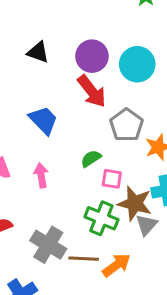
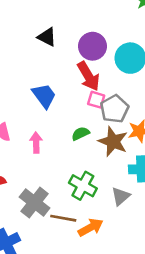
pink square: (112, 179) -> (96, 100), moved
brown star: (135, 203) -> (113, 141), moved

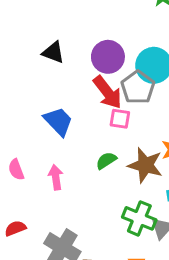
gray pentagon: (114, 109) -> (138, 87), moved
green cross: (83, 186) -> (139, 218), moved

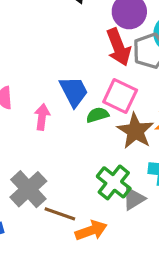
pink square: (120, 119) -> (120, 96), moved, size x1.5
blue trapezoid: (58, 121) -> (74, 91), moved

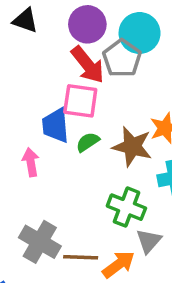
blue trapezoid: (74, 91) -> (56, 125), turned -140
pink square: (120, 96) -> (80, 101), moved
gray triangle: (134, 199) -> (149, 241), moved

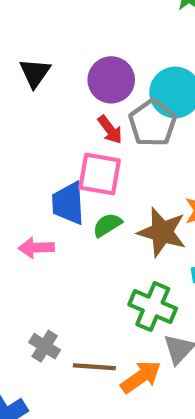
black triangle: (25, 21) -> (35, 73), turned 44
red arrow: (88, 65) -> (110, 130), size x0.6
pink arrow: (31, 162) -> (36, 248), turned -84
gray cross: (40, 242) -> (45, 346), size x0.6

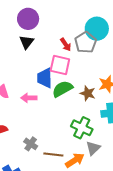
black triangle: (35, 73) -> (26, 42), moved
purple circle: (111, 80) -> (28, 19), moved
green semicircle: (107, 225) -> (62, 89), size x1.5
brown star: (162, 232) -> (88, 93), size x0.7

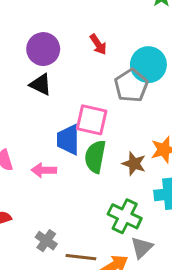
black triangle: (26, 42) -> (41, 84), turned -42
red arrow: (66, 45) -> (98, 44), moved
green semicircle: (62, 89) -> (95, 157), turned -50

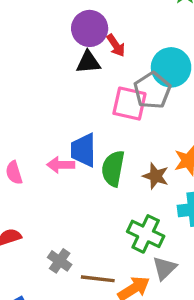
purple circle: (43, 49) -> (90, 28), moved
black triangle: (41, 84) -> (88, 62), moved, turned -30
pink square: (92, 120) -> (129, 104), moved
pink arrow: (44, 170) -> (61, 165), moved

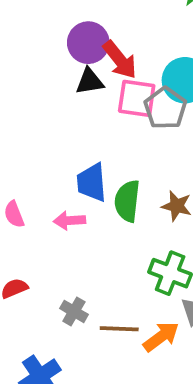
red arrow: (116, 45) -> (120, 60), size x1.5
pink square: (129, 104) -> (137, 98), moved
pink arrow: (61, 165) -> (69, 220), moved

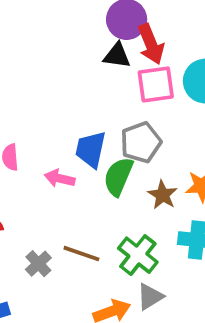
pink square: (137, 98) -> (156, 84), turned -33
gray pentagon: (165, 108) -> (141, 142), moved
brown line: (119, 329) -> (81, 254), moved

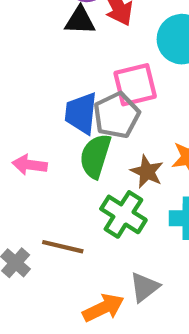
pink square: (156, 84) -> (135, 85), moved
blue trapezoid: (91, 149) -> (81, 113), moved
green cross: (138, 255) -> (123, 214), moved

